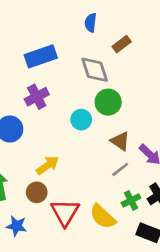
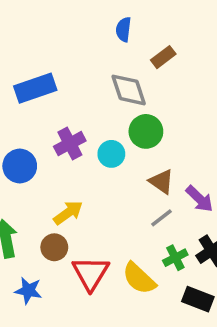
blue rectangle: (41, 56) -> (35, 88), moved
purple cross: (37, 97) -> (70, 144), moved

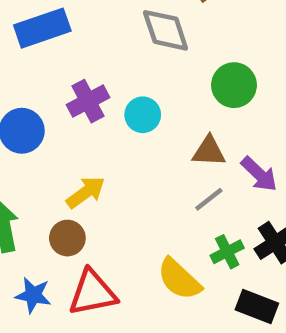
green circle: (146, 131) -> (234, 85), moved
brown triangle: (161, 182) -> (209, 151), turned -32
red triangle: (91, 273) -> (92, 293), moved, turned 48

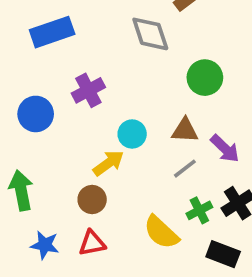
cyan circle: (143, 115) -> (132, 134), moved
yellow arrow: (86, 192) -> (108, 163), moved
brown circle: (67, 238) -> (92, 199), moved
red triangle: (92, 293) -> (92, 243), size x0.7

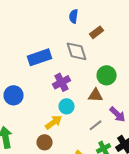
blue rectangle: (52, 32) -> (40, 57), moved
purple cross: (88, 90) -> (62, 82), moved
brown triangle: (185, 130) -> (96, 95), moved

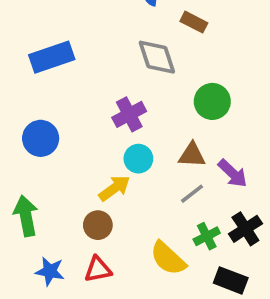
brown rectangle: (97, 32) -> (194, 22), turned 64
blue rectangle: (40, 57) -> (52, 57), moved
brown triangle: (96, 95) -> (192, 155), moved

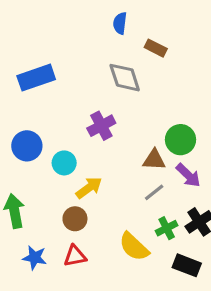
green circle: (212, 101) -> (180, 140), moved
cyan circle: (138, 159) -> (64, 163), moved

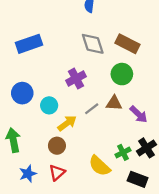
brown rectangle: (156, 48) -> (127, 44), moved, size x1.5
green circle: (180, 140) -> (122, 74), moved
gray line: (154, 192) -> (92, 109), moved
red triangle: (75, 256) -> (57, 173), turned -30
blue star: (35, 258) -> (28, 174), turned -30

